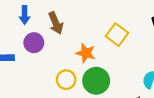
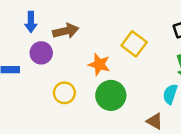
brown arrow: (56, 23) -> (66, 31), turned -80
yellow circle: (66, 80) -> (64, 93), moved

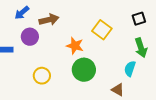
blue arrow: (31, 22) -> (22, 13), turned 49
yellow circle: (64, 93) -> (42, 76), moved

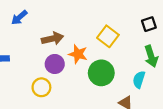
brown arrow: (49, 20) -> (52, 39), moved
purple circle: (30, 37) -> (55, 64), moved
green circle: (84, 70) -> (101, 73), moved

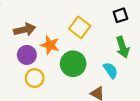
cyan semicircle: (139, 80) -> (111, 70), turned 126
yellow circle: (41, 87) -> (35, 78), moved

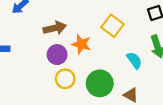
green circle: (73, 64) -> (100, 83), moved
cyan semicircle: (111, 70) -> (134, 60), moved

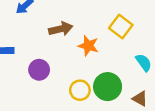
purple circle: (57, 55) -> (39, 70), moved
yellow circle: (65, 79) -> (80, 90), moved

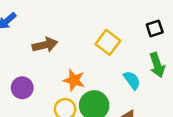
orange star: (88, 46) -> (74, 80), moved

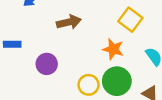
orange star: (74, 80) -> (113, 49), moved

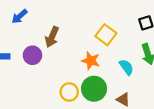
brown arrow: (69, 22) -> (52, 37), turned 126
purple circle: (47, 64) -> (32, 55), moved

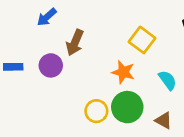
blue arrow: (20, 16) -> (47, 17), moved

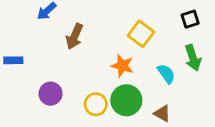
purple circle: (51, 65) -> (51, 94), moved

